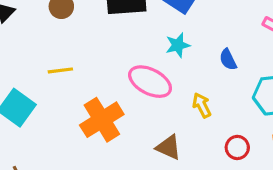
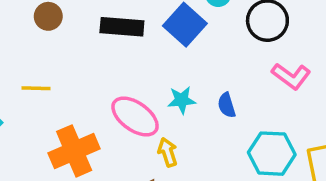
cyan star: (178, 45) -> (182, 100), moved
yellow arrow: (202, 105) -> (168, 152), moved

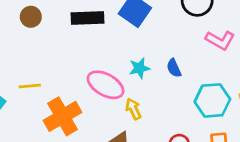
yellow line: (36, 88) -> (30, 86), moved

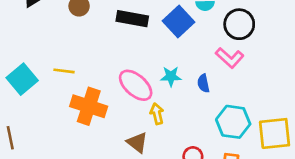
pink L-shape: (220, 40) -> (230, 58), moved
orange cross: (63, 116) -> (89, 106), turned 36

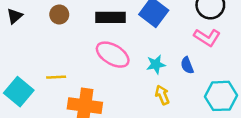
pink ellipse: (136, 85) -> (113, 55), moved
yellow arrow: (157, 114) -> (162, 95), moved

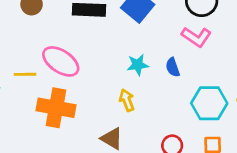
pink ellipse: (113, 55) -> (61, 61), moved
yellow arrow: (162, 95) -> (127, 100), moved

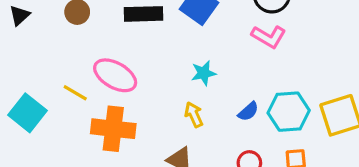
blue semicircle: (173, 67) -> (248, 111), moved, turned -108
yellow line: (25, 74) -> (75, 93), turned 35

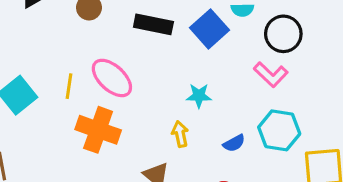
yellow line: (75, 93) -> (69, 86), turned 55
cyan hexagon: (289, 112) -> (279, 130), moved

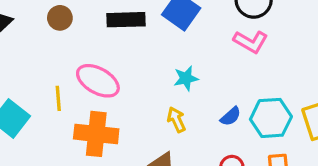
cyan hexagon: (279, 130) -> (271, 118), moved

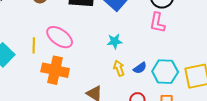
pink L-shape: (251, 42) -> (157, 23), turned 65
yellow arrow: (176, 120) -> (119, 68), moved

